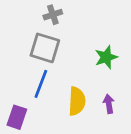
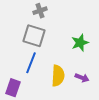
purple arrow: (109, 104) -> (82, 78), turned 120

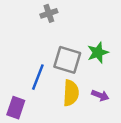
gray square: (34, 36) -> (67, 60), moved

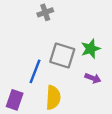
yellow semicircle: (71, 93) -> (53, 98), moved
purple arrow: (100, 95) -> (93, 78), moved

